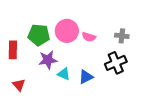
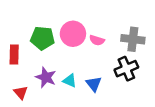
gray cross: (122, 36) -> (133, 39), size x1.5
purple star: (48, 60) -> (46, 77), moved, turned 30
blue triangle: (86, 77) -> (94, 84), turned -42

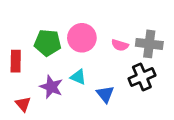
pink semicircle: (97, 40) -> (120, 45), moved
cyan triangle: (70, 81) -> (78, 77), moved

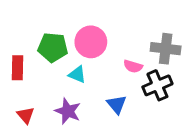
pink semicircle: (120, 45) -> (133, 66), moved
cyan triangle: (78, 77) -> (77, 74), moved
purple star: (51, 87) -> (68, 111), moved

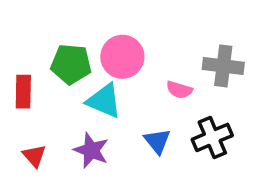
cyan triangle: (77, 74) -> (104, 101), size x1.5
black cross: (157, 85) -> (212, 137), moved

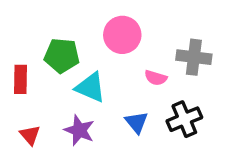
pink circle: (122, 57) -> (122, 35), moved

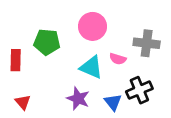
cyan triangle: (90, 87) -> (91, 67), moved
blue triangle: (137, 122) -> (113, 102), moved
purple star: (79, 130) -> (78, 99), moved

